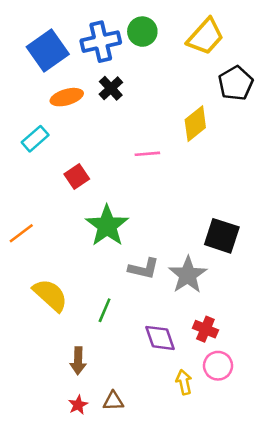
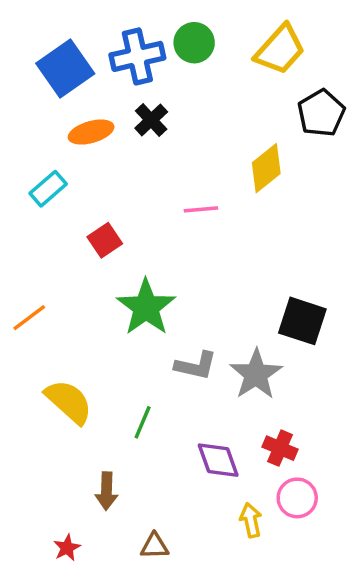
red star: (78, 405) -> (67, 548), moved

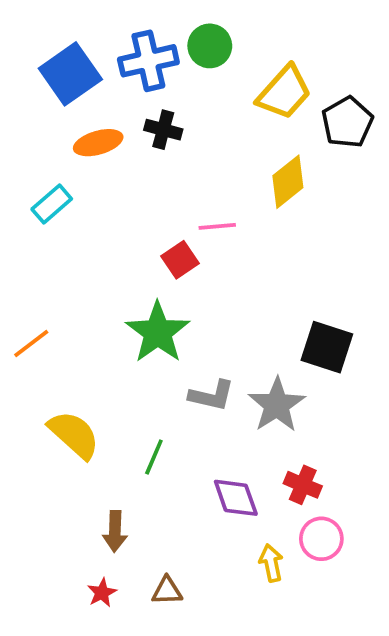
yellow trapezoid: (280, 50) -> (284, 92), moved
black cross: (151, 120) -> (163, 130), turned -32
red square: (105, 240) -> (180, 260), moved
red star: (67, 548) -> (102, 593), moved

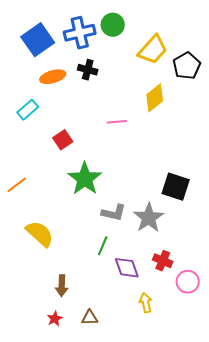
red square: (180, 260) -> (63, 140), moved
green line: (154, 457) -> (103, 246), moved
pink circle: (321, 539) -> (188, 282), moved

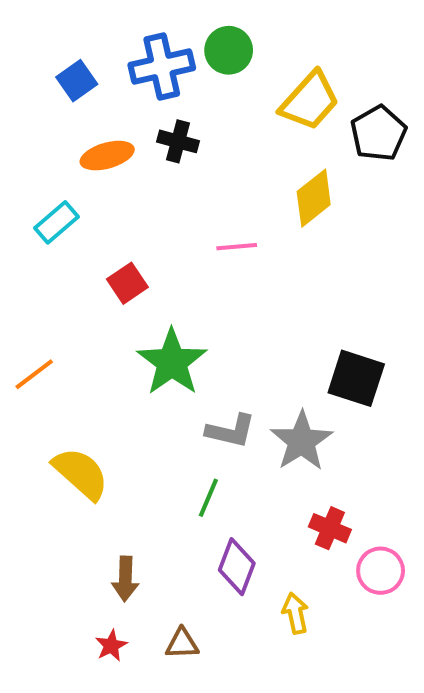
blue square: (38, 40) -> (77, 81), size x0.6
purple diamond: (127, 268) -> (237, 567), moved, turned 40

